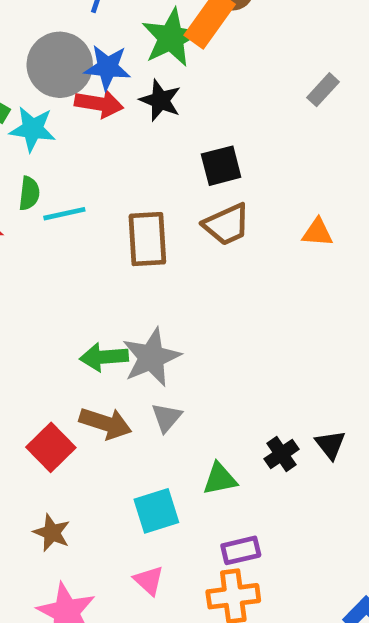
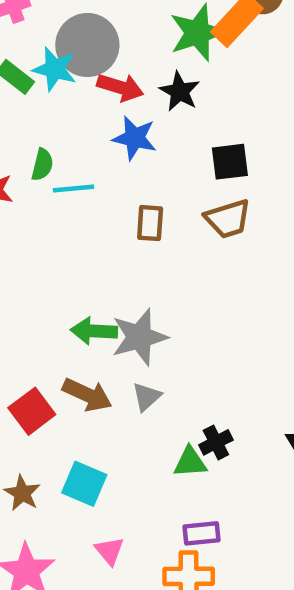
blue star: (107, 67) -> (135, 138), moved
cyan star: (33, 129) -> (55, 69), moved
brown rectangle: (147, 239) -> (150, 223), size x0.7
black cross: (281, 454) -> (216, 442), moved
cyan square: (156, 511) -> (84, 484), moved, turned 33

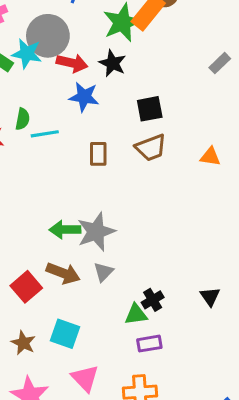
purple rectangle: (201, 533) -> (149, 344), moved
pink triangle: (109, 551) -> (85, 378), size x1.4

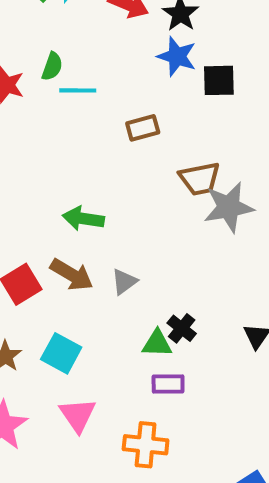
blue star: (84, 97) -> (177, 56), moved
brown trapezoid: (151, 148) -> (200, 179), moved
brown rectangle: (98, 154) -> (143, 128), turned 65
gray star: (96, 232) -> (229, 207), moved
black cross: (153, 300) -> (182, 328), turned -30

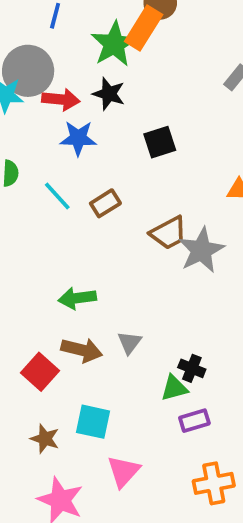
blue star: (177, 56) -> (78, 138), moved
cyan line: (78, 90) -> (57, 196), moved, turned 64
pink triangle: (78, 415) -> (123, 471), turned 33
orange cross: (146, 445) -> (214, 483), moved

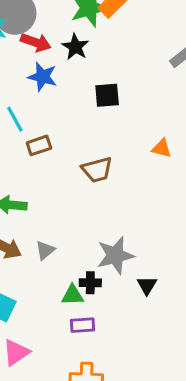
brown rectangle: (105, 203) -> (39, 145), moved
gray star: (201, 250) -> (115, 255), moved
black cross: (192, 368) -> (90, 283), turned -35

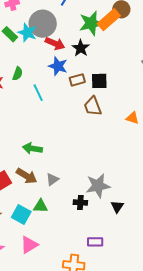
brown rectangle: (39, 145) -> (77, 80), moved
brown trapezoid: (97, 170) -> (93, 106), moved, turned 80
green triangle: (72, 295) -> (41, 206), moved
purple rectangle: (83, 325) -> (95, 242), moved

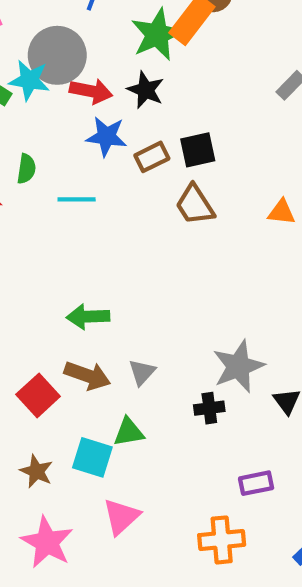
cyan line: (38, 93) -> (77, 199), turned -54

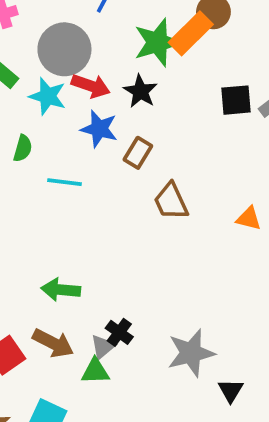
cyan star: (29, 80) -> (48, 96), moved
black square: (198, 150) -> (236, 100), moved
brown rectangle: (152, 157) -> (138, 153), turned -40
black cross: (209, 408) -> (119, 332), moved, turned 36
green triangle: (129, 432) -> (95, 371), moved

